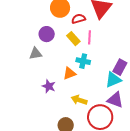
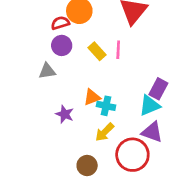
red semicircle: (78, 19) -> (60, 23), moved
cyan cross: (83, 61) -> (106, 106), moved
yellow arrow: (79, 100) -> (105, 132), turned -63

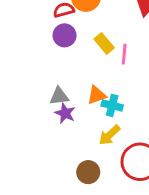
pink line: (118, 50) -> (124, 54), moved
gray triangle: (47, 71) -> (59, 96), moved

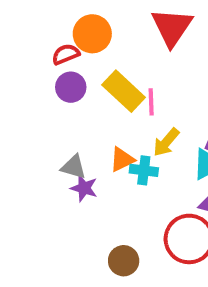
yellow rectangle: (104, 43) -> (124, 91), size x1.5
gray triangle: (59, 96) -> (74, 167), turned 30
yellow arrow: (109, 135) -> (166, 142), moved

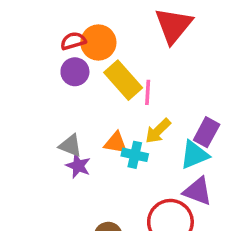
orange circle: (92, 34) -> (98, 43), moved
orange triangle: (122, 159) -> (116, 143), turned 30

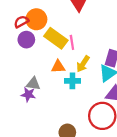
orange triangle: (116, 143) -> (58, 67), moved
purple star: (78, 166) -> (28, 94), moved

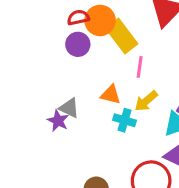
yellow rectangle: (56, 38) -> (122, 36), moved

